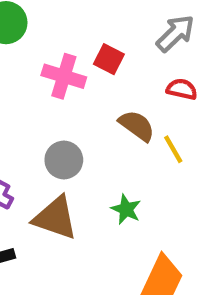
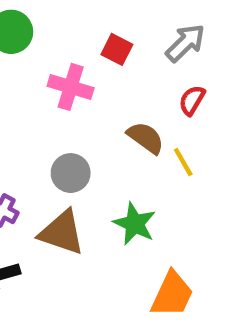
red square: (109, 59) -> (117, 49), moved
red semicircle: (182, 89) -> (192, 100), turned -72
green star: (126, 209) -> (135, 224), size x1.4

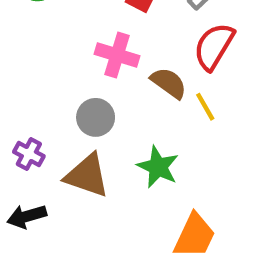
pink cross: (71, 87) -> (117, 55), moved
red semicircle: (192, 100) -> (214, 46), size x1.6

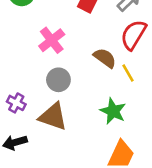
pink cross: (117, 55) -> (52, 40), moved, turned 35
green star: (158, 167) -> (113, 111), moved

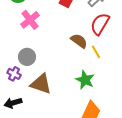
pink cross: (52, 40) -> (30, 20), moved
gray circle: (58, 80) -> (27, 57), moved

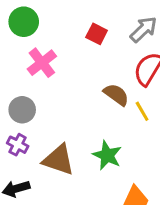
gray circle: (27, 57) -> (22, 110), moved
green star: (85, 80) -> (107, 155), moved

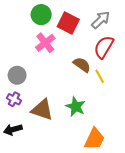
green circle: (24, 22) -> (41, 15), moved
red square: (97, 34) -> (68, 23), size x1.5
pink cross: (42, 63) -> (45, 43), moved

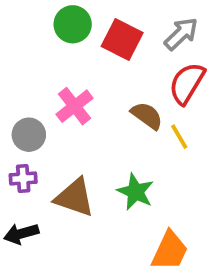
pink cross: (45, 43) -> (75, 106), moved
purple cross: (14, 99) -> (23, 178), turned -32

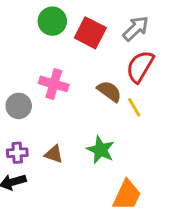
pink cross: (75, 106) -> (54, 84), turned -36
purple cross: (23, 178) -> (17, 153), moved
brown triangle: (75, 198) -> (54, 154), size x0.6

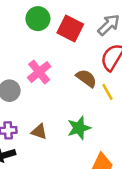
pink cross: (54, 84) -> (39, 72), turned 35
green star: (101, 150) -> (79, 128), turned 30

